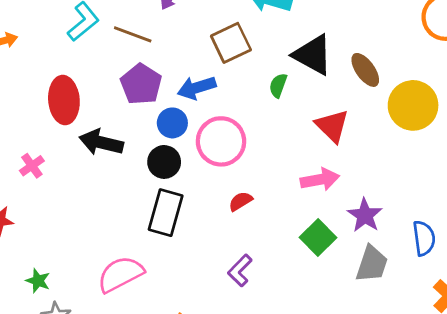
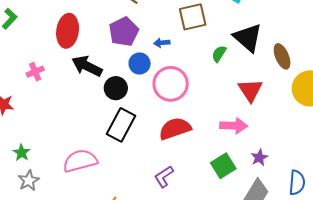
blue arrow: (197, 88) -> (162, 43), size x0.6
black circle: (164, 162) -> (116, 88), moved
red semicircle: (241, 201) -> (175, 129), size x1.8
purple star: (365, 215) -> (259, 158), size x0.7

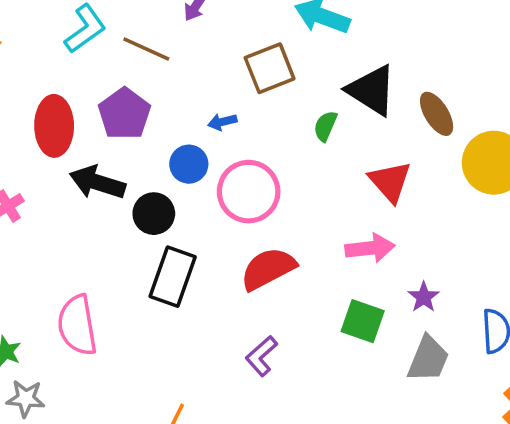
purple pentagon: (124, 32) -> (124, 114), moved
pink semicircle: (80, 161) -> (77, 325), moved, turned -76
green square: (223, 166) -> (363, 321), turned -30
gray star: (29, 181) -> (26, 398), turned -30

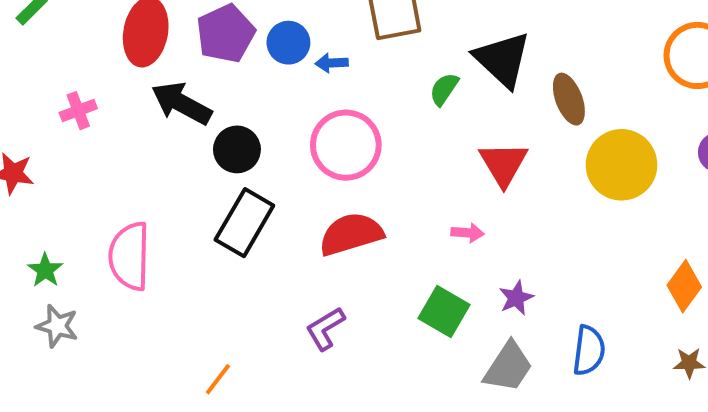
blue circle: (189, 164) -> (288, 43), moved
pink arrow: (370, 248) -> (467, 233), size x0.6

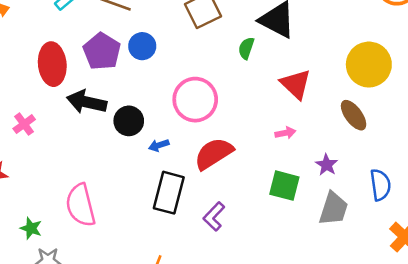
blue arrow: (332, 63) -> (159, 145), moved
brown ellipse: (569, 99) -> (354, 115), moved
black rectangle: (244, 223) -> (169, 193), moved

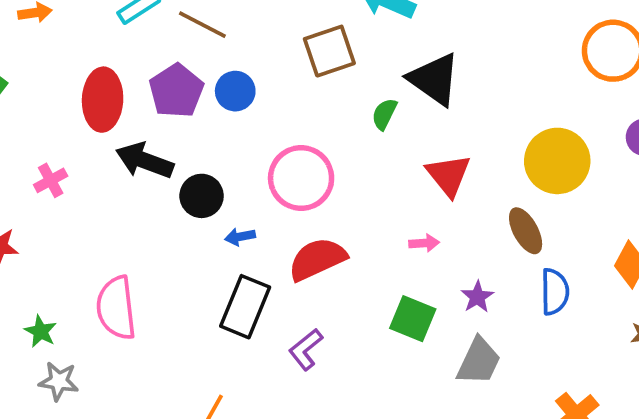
blue semicircle: (380, 185) -> (555, 292), moved

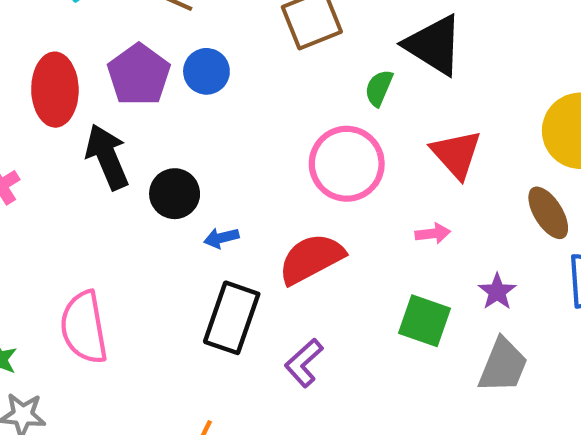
black arrow: (145, 161) -> (107, 157), turned 50
pink circle: (301, 178) -> (347, 164), moved

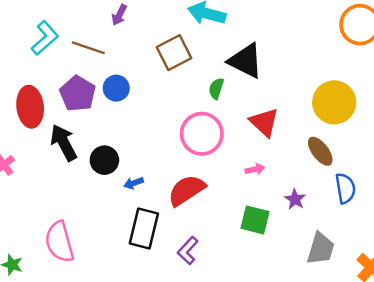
gray trapezoid: (503, 365) -> (321, 249), moved

